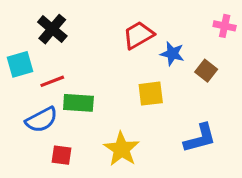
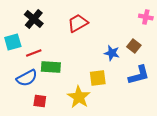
red trapezoid: (138, 35) -> (78, 23), moved
blue star: (172, 54) -> (112, 53), moved
yellow square: (151, 94) -> (98, 78), moved
blue L-shape: (200, 138) -> (139, 75), moved

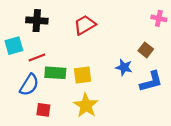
black cross: (34, 19) -> (37, 21), turned -36
blue star: (112, 53) -> (124, 67), moved
blue semicircle: (27, 78) -> (29, 85), turned -30
yellow square: (98, 78) -> (83, 75), moved

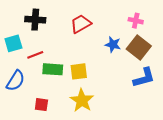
pink cross: (159, 18) -> (136, 21), moved
brown square: (146, 50) -> (139, 48), size x1.6
blue star: (124, 67) -> (113, 44), moved
blue semicircle: (29, 85) -> (16, 81), moved

